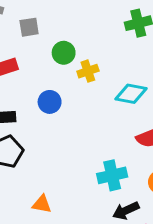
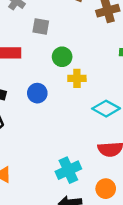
cyan cross: (112, 175) -> (68, 170), turned -30

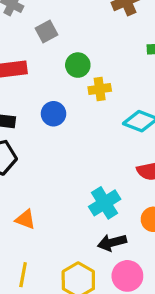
gray square: (41, 26) -> (47, 31), turned -30

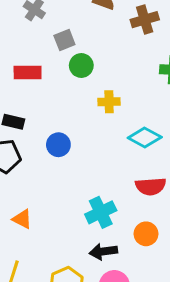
green circle: (78, 65) -> (81, 66), moved
blue circle: (53, 114) -> (58, 145), moved

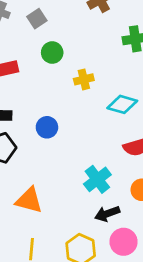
gray square: (64, 40) -> (37, 19), moved
orange triangle: (22, 219) -> (29, 200), size x1.5

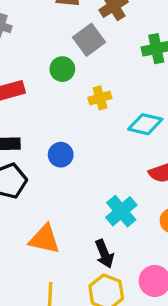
gray square: (37, 19) -> (89, 40), moved, size x1.4
black arrow: (107, 214) -> (104, 254), moved, turned -90

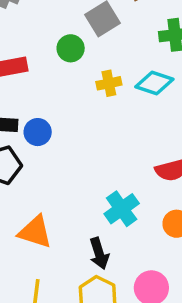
cyan diamond: (145, 124) -> (154, 83), moved
blue circle: (61, 155) -> (38, 132), moved

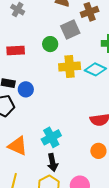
yellow cross: (109, 83) -> (70, 67), size x1.5
cyan cross: (122, 209) -> (51, 137), moved

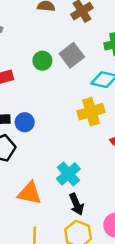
gray square: (70, 29) -> (72, 55), moved
yellow cross: (70, 67) -> (91, 112), moved

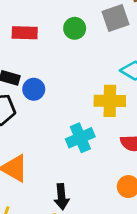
gray square: (72, 55) -> (115, 18), moved
cyan cross: (68, 174) -> (80, 138), moved

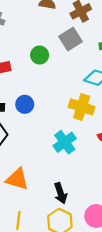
blue circle: (34, 89) -> (25, 104), moved
yellow cross: (110, 101) -> (82, 107), turned 30

